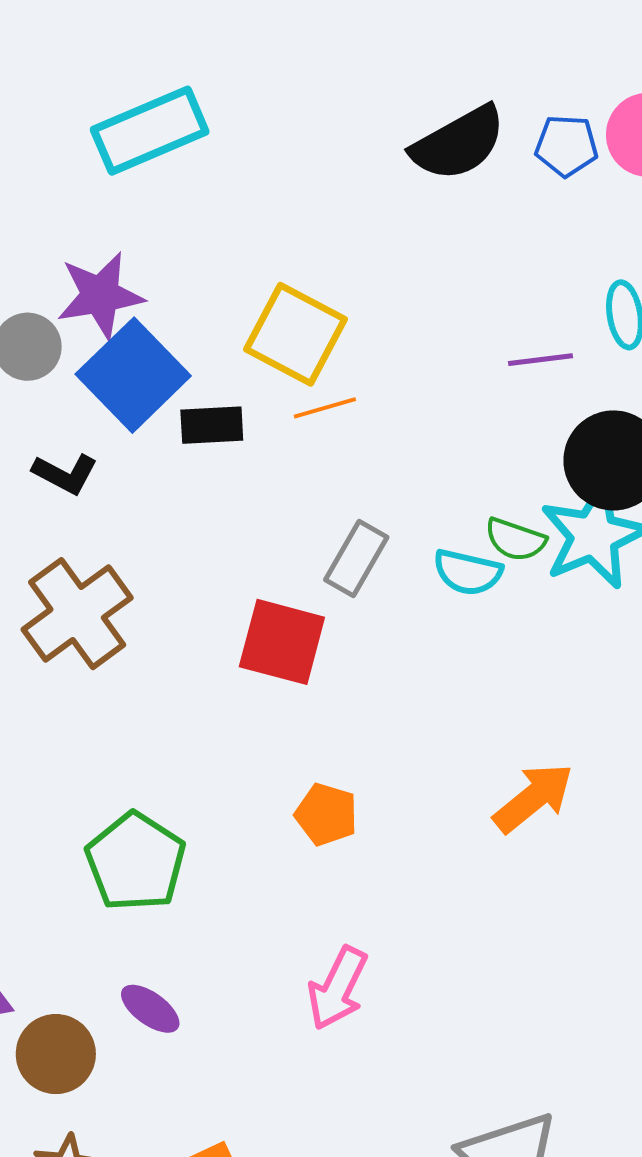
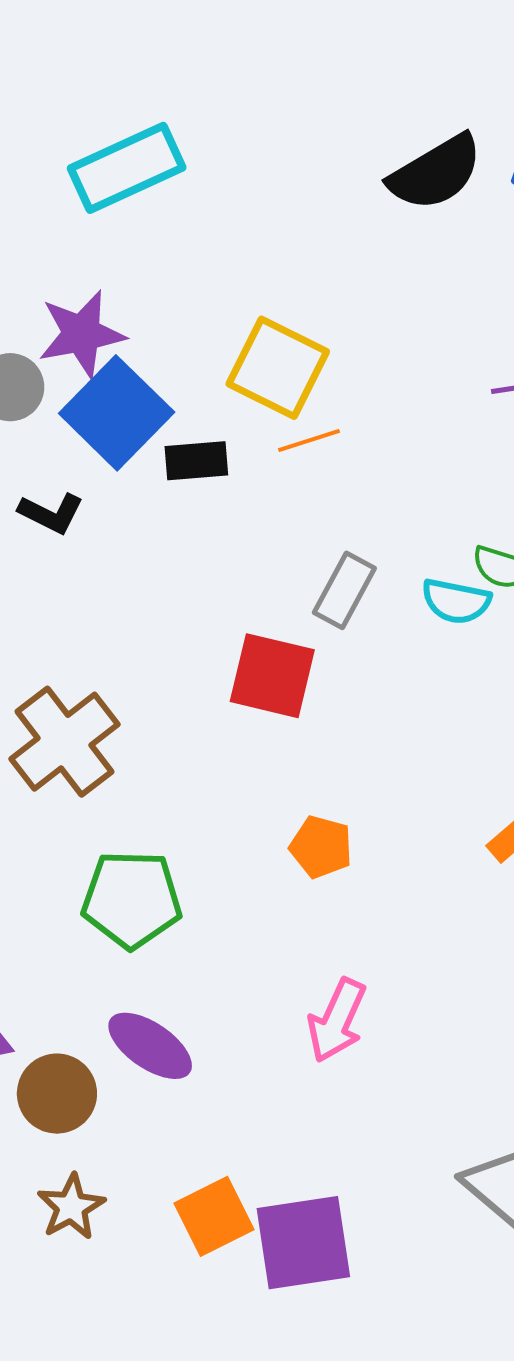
brown cross: (77, 614) -> (65, 742), moved
green pentagon: (136, 862) -> (132, 899), turned -30
purple ellipse: (150, 1009) -> (150, 1046), size x1.4

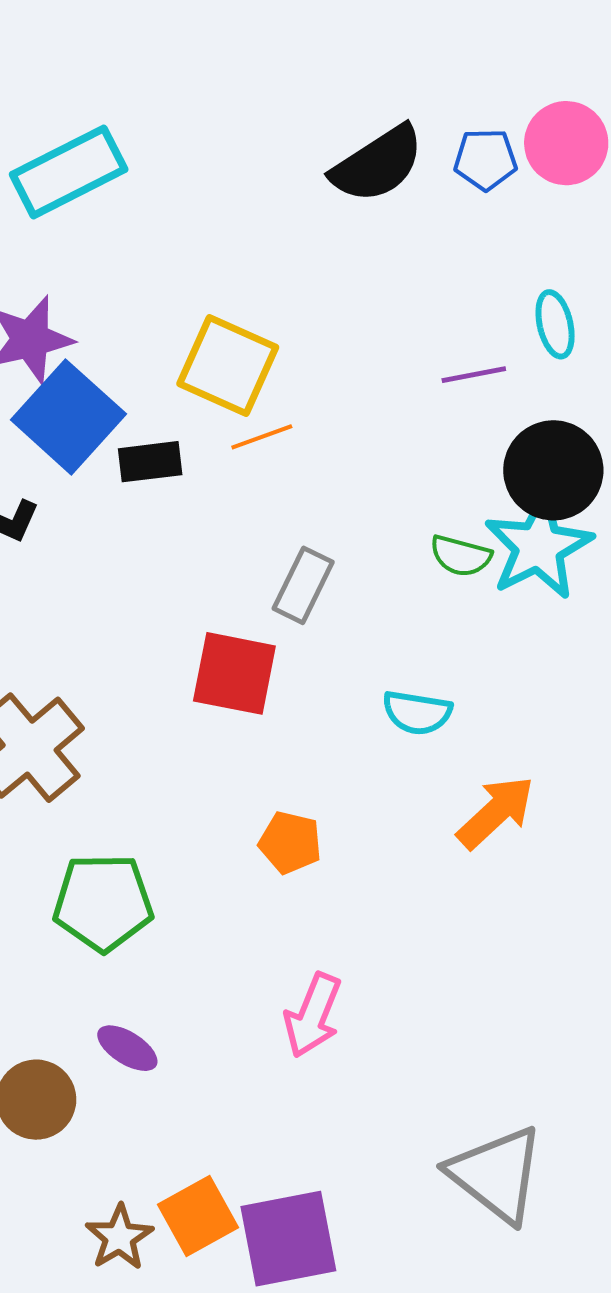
cyan semicircle: (456, 601) -> (417, 713), moved
purple ellipse: (150, 1046) -> (127, 1048), size x0.7
brown star: (71, 1207) -> (119, 1237), moved

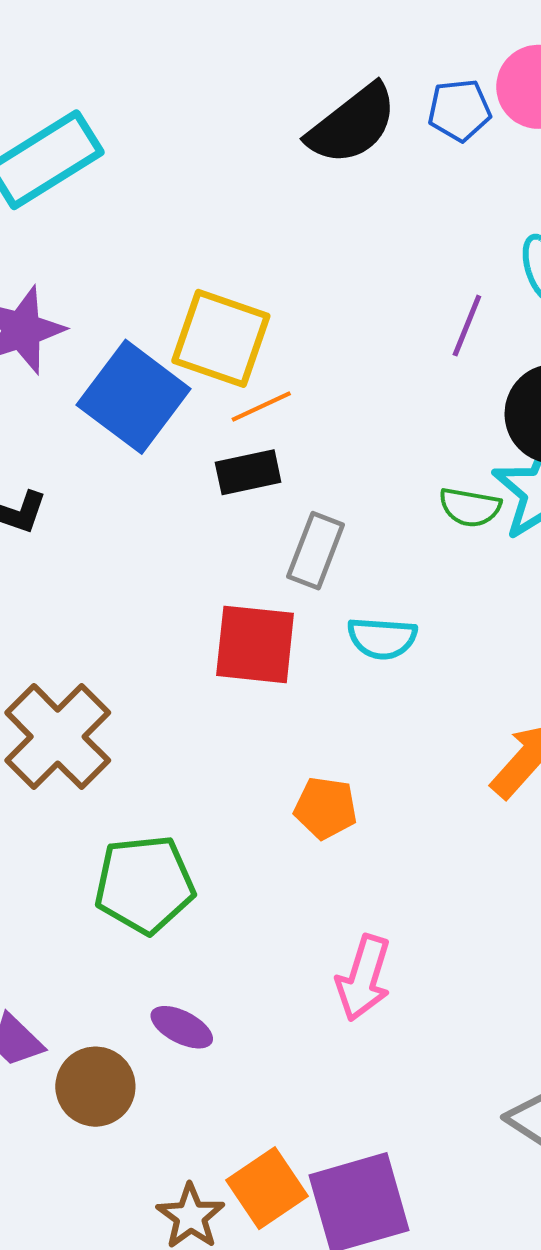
purple line: (474, 375) -> (467, 326), turned -52
blue square: (68, 417) -> (134, 397), moved
black rectangle: (150, 462) -> (248, 472), moved
cyan semicircle: (417, 713) -> (382, 638), moved

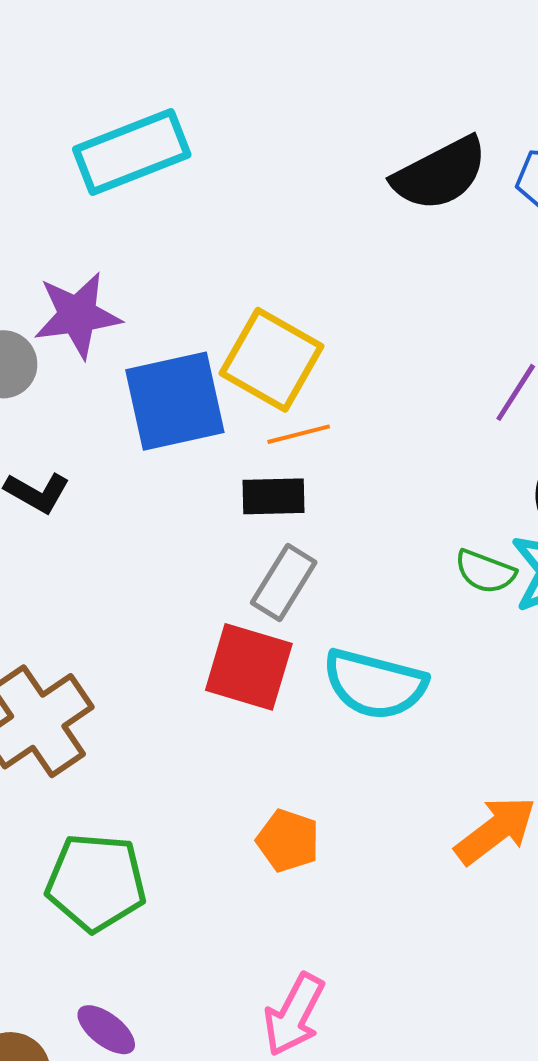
blue square: (134, 397) -> (175, 401), turned 30
gray rectangle: (316, 551) -> (284, 582), moved
cyan semicircle: (382, 638) -> (375, 684), size x1.5

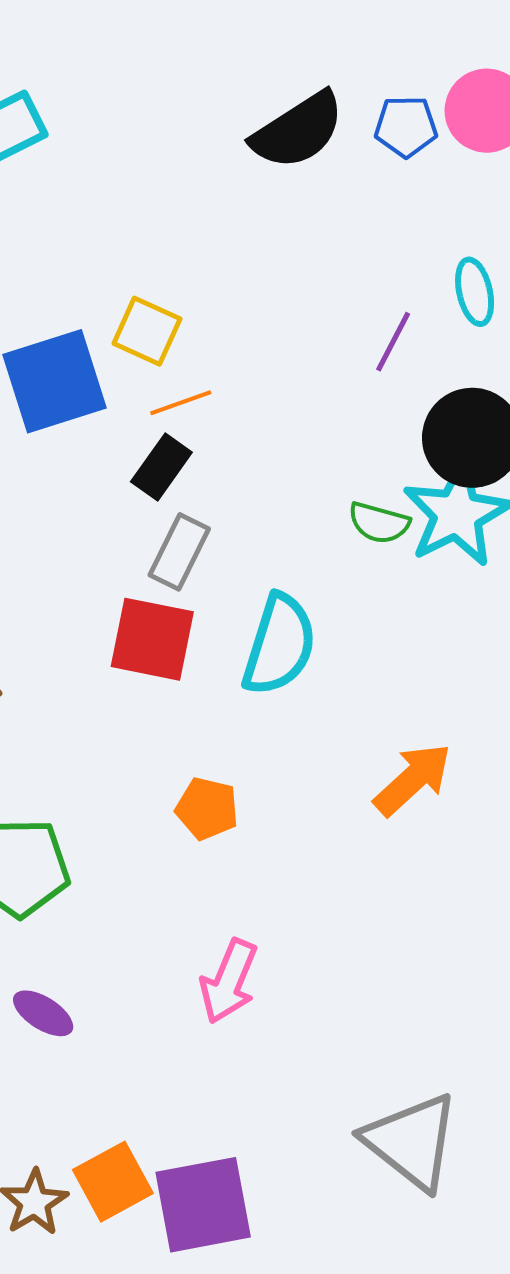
yellow square: (271, 360) -> (147, 331), size x0.7
black rectangle: (274, 496) -> (161, 467), turned -48
cyan semicircle: (375, 684) -> (279, 645), turned -82

